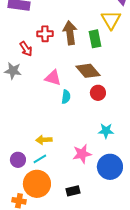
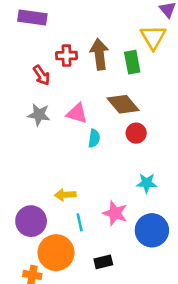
gray star: (13, 71) -> (39, 115), moved
pink star: (82, 154) -> (115, 213), turned 30
cyan line: (40, 159) -> (80, 222), moved, turned -72
purple circle: (18, 160) -> (31, 221), size x1.5

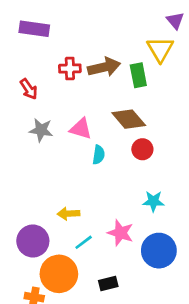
brown arrow: (99, 54) -> (104, 67), turned 84
red arrow: (42, 75) -> (29, 89), moved
cyan line: (80, 222) -> (84, 242), turned 66

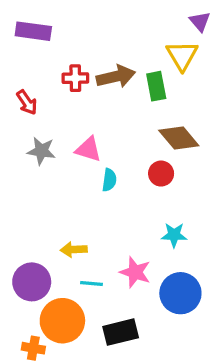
brown diamond: (129, 119) -> (179, 138), moved
cyan line: (84, 242) -> (92, 284), turned 42
black rectangle: (108, 283) -> (121, 332), size x1.5

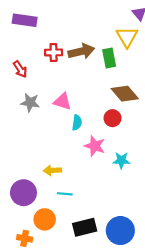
pink star: (135, 272) -> (95, 146), moved
blue circle: (180, 293) -> (120, 231), moved
orange circle: (62, 321) -> (45, 219), size x0.7

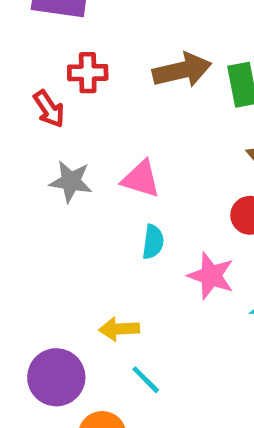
red cross: (54, 52) -> (88, 73), moved
cyan semicircle: (77, 123) -> (153, 242), moved
cyan line: (65, 194) -> (146, 380), turned 40

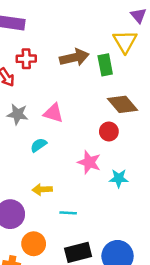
cyan semicircle: (153, 242) -> (39, 145), moved, turned -133
cyan line: (146, 380) -> (68, 213), moved, turned -42

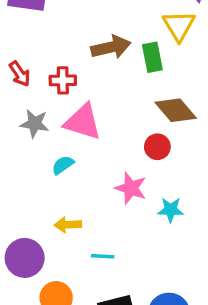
red cross: (26, 59) -> (63, 80), moved
pink triangle: (53, 113) -> (83, 122), size x1.4

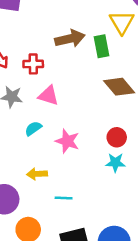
pink triangle: (83, 122) -> (48, 96), size x0.7
red circle: (157, 147) -> (117, 137), moved
pink star: (131, 188) -> (67, 141), moved

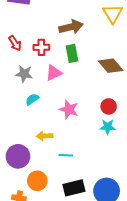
green rectangle: (102, 46) -> (72, 53), moved
pink triangle: (48, 96) -> (54, 73), turned -42
cyan semicircle: (33, 128) -> (32, 99), moved

